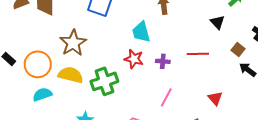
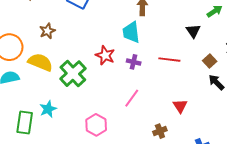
cyan trapezoid: (141, 32) -> (131, 32), moved
brown star: (73, 43) -> (47, 31), size x0.6
green cross: (104, 81) -> (73, 74), turned -32

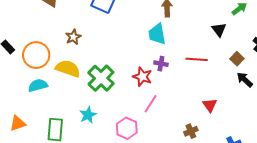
red star: (105, 55) -> (142, 77), moved
pink line: (132, 98) -> (151, 104), moved
cyan star: (48, 109) -> (88, 115), moved

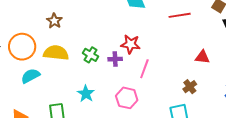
purple cross: (161, 64) -> (115, 59), moved
green cross: (101, 78) -> (90, 55), size x0.6
red triangle: (210, 105) -> (202, 57), turned -35

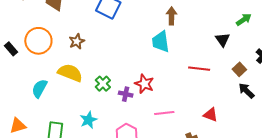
orange circle: (22, 47) -> (38, 41), moved
pink line: (144, 69) -> (164, 113), moved, turned 48
cyan semicircle: (31, 76) -> (40, 88), turned -48

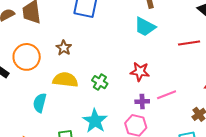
cyan trapezoid: (161, 42) -> (145, 27), turned -40
purple cross: (126, 94) -> (142, 102), moved
cyan star: (88, 120) -> (95, 121), size x1.4

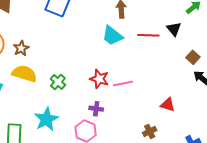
red line: (189, 43) -> (148, 35), moved
brown star: (64, 48) -> (21, 48), moved
pink line: (167, 95) -> (123, 84), moved

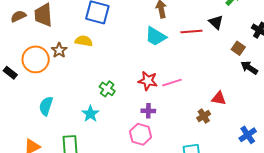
brown star: (21, 48) -> (59, 50), moved
yellow semicircle: (24, 74) -> (84, 41), moved, size x0.7
cyan star: (46, 119) -> (90, 114), moved, size x0.7
brown cross: (150, 131) -> (204, 116), moved

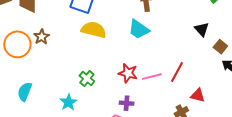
black triangle: (216, 22) -> (202, 29), moved
red line: (191, 32) -> (177, 72), moved, turned -60
yellow semicircle: (84, 41) -> (94, 30), moved, size x1.4

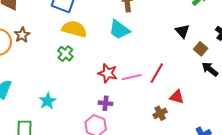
green cross: (87, 79) -> (65, 54), moved

